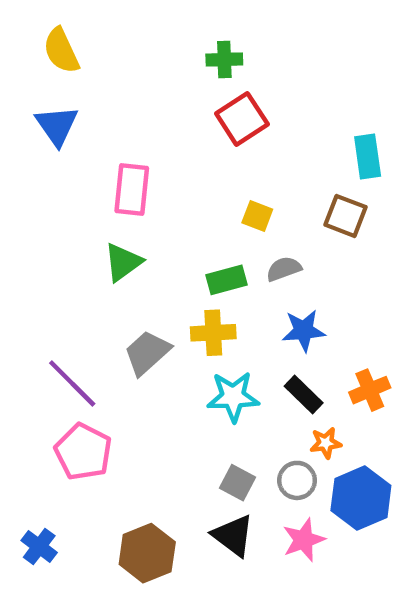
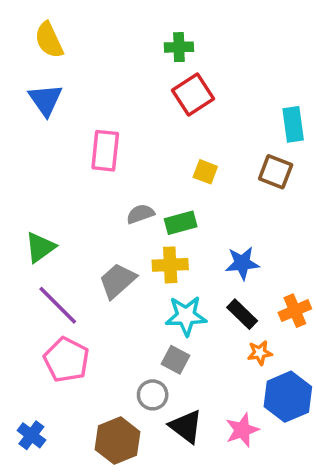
green triangle: (123, 262) -> (40, 247), moved
gray semicircle: (284, 269) -> (140, 214), moved
gray circle: (297, 480) -> (153, 395), moved
gray square: (238, 483) -> (175, 360), moved

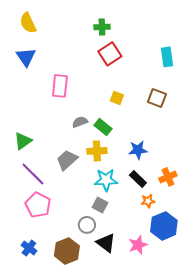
cyan rectangle: (293, 124) -> (167, 57), moved
green rectangle: (181, 223) -> (103, 127), turned 54
blue cross: (31, 435) -> (29, 248), moved

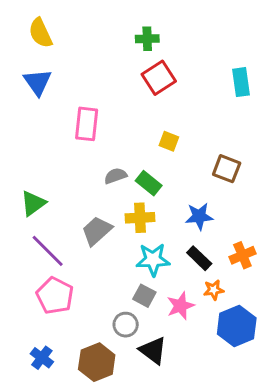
brown square: (157, 98) -> (227, 169), moved
pink star: (138, 245) -> (180, 306), moved

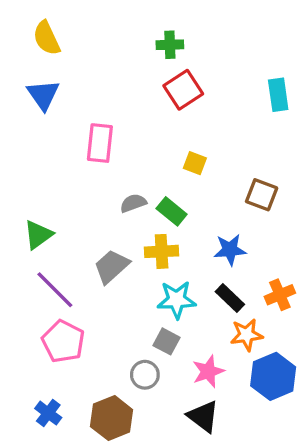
orange star: (214, 290) -> (247, 335), size x1.4
pink star: (180, 306) -> (208, 371), moved
black triangle: (153, 351) -> (203, 416), moved

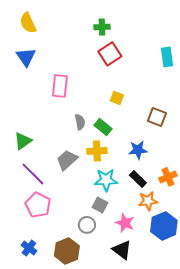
gray semicircle: (133, 203) -> (80, 122), turned 98
pink star: (208, 371) -> (125, 223), turned -30

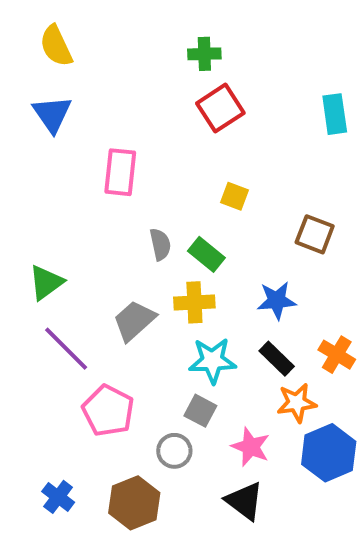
orange cross: (168, 177) -> (337, 355), turned -36
pink pentagon: (38, 205) -> (108, 411), moved

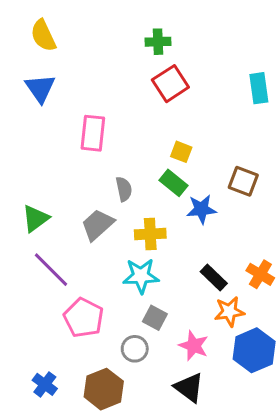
green rectangle: (206, 254) -> (174, 183), moved
blue star: (277, 300) -> (201, 209), moved
gray trapezoid: (134, 321) -> (98, 225), moved
cyan star: (212, 361) -> (141, 276), moved

